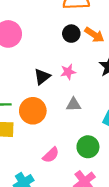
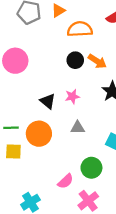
black triangle: (42, 77) -> (48, 101), turned -42
pink semicircle: (51, 155) -> (66, 181), moved

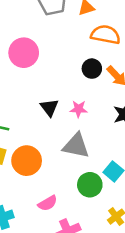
gray triangle: (78, 128) -> (76, 146), size x1.6
orange circle: (39, 134) -> (27, 161), moved
green circle: (91, 168) -> (90, 185), moved

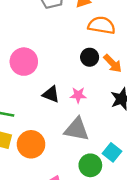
pink circle: (24, 53) -> (24, 62), moved
black triangle: (49, 107) -> (51, 94), turned -30

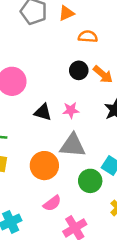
orange semicircle: (102, 25) -> (88, 37), size x0.7
orange circle: (31, 144) -> (44, 166), moved

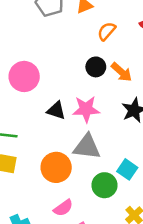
orange semicircle: (88, 37) -> (107, 31), turned -54
pink star: (71, 110) -> (86, 109), size x1.5

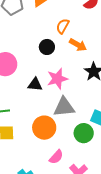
orange semicircle: (107, 31) -> (63, 26), moved
black circle: (96, 67) -> (47, 47), moved

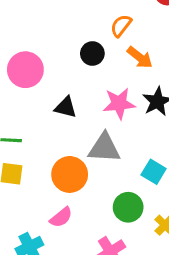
pink star: (57, 79) -> (119, 104), moved
green circle: (84, 133) -> (128, 207), moved
pink semicircle: (56, 157) -> (61, 217), moved

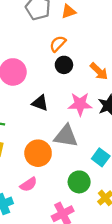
orange semicircle: (121, 26) -> (58, 44), moved

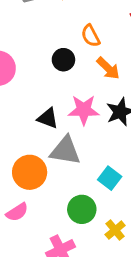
orange semicircle: (58, 44) -> (91, 36), moved, turned -72
black triangle: (40, 103) -> (48, 118), moved

